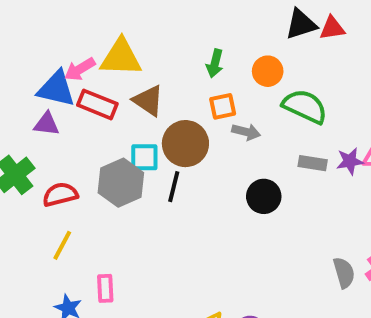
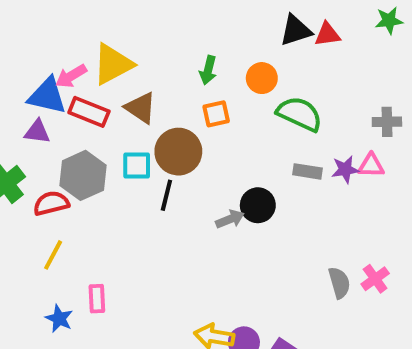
yellow triangle: (121, 57) -> (113, 64), turned -30
gray arrow: (246, 132) -> (230, 219), moved, turned -36
gray hexagon: (121, 183) -> (83, 175), moved

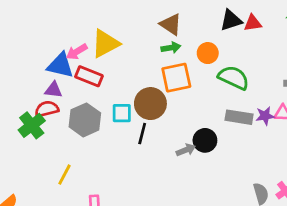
green arrow: (208, 70) -> (171, 48), turned -114
brown triangle: (141, 108) -> (171, 24), moved
orange square: (216, 114) -> (176, 78), size x1.6
gray rectangle: (307, 171) -> (239, 117), size x1.4
red semicircle: (51, 203) -> (47, 109), moved

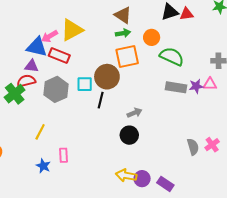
black circle: (205, 140) -> (129, 135), moved

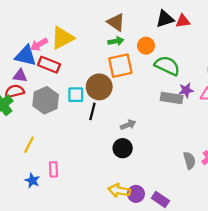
purple star: (196, 86) -> (186, 90), moved

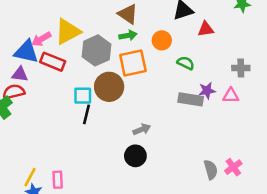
red triangle: (183, 21) -> (206, 29), moved
green semicircle: (167, 66) -> (186, 63), size x0.6
gray hexagon: (46, 100) -> (97, 50), moved
black line: (92, 111) -> (86, 114), moved
yellow line: (29, 145) -> (30, 177), moved

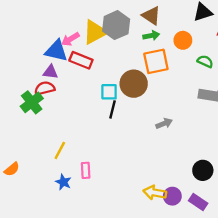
gray hexagon: (97, 50) -> (116, 25), moved
black circle: (135, 156) -> (203, 170), moved
yellow line: (30, 177) -> (60, 150), moved

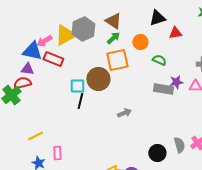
green arrow: (151, 36) -> (113, 38), turned -32
yellow line: (60, 150) -> (35, 136), turned 35

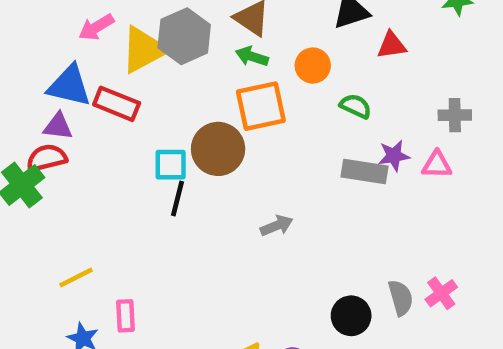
green arrow: (113, 38) -> (252, 56), turned -120
pink arrow: (44, 41) -> (96, 27), moved

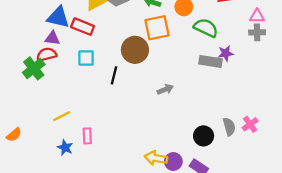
green semicircle: (356, 106) -> (206, 28), size x1.5
cyan square: (171, 165) -> (86, 58), moved
pink triangle: (437, 165) -> (257, 16), moved

